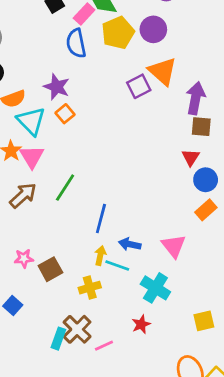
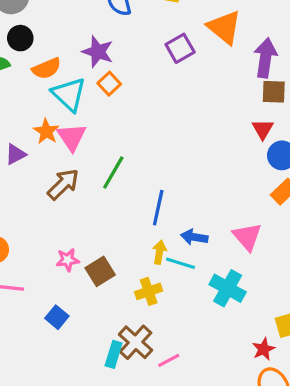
purple square: (139, 86) -> (180, 48), moved
red star: (141, 324) -> (264, 349), moved

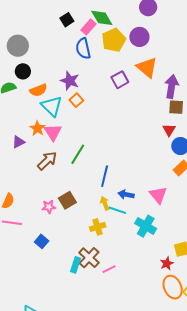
yellow arrow: (159, 252) -> (105, 203), turned -32
brown square: (100, 271) -> (67, 200), moved

